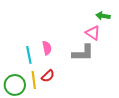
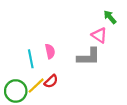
green arrow: (103, 16) -> (110, 17), turned 40
yellow line: (34, 80) -> (36, 86), turned 54

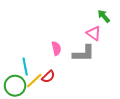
pink semicircle: (50, 51) -> (56, 48), moved
cyan line: (31, 59) -> (25, 67), moved

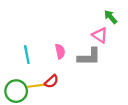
cyan line: (25, 67) -> (27, 55), moved
yellow line: (34, 81) -> (37, 86), turned 36

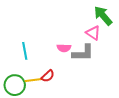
green arrow: (111, 17) -> (103, 16), size x1.5
pink semicircle: (60, 51) -> (64, 48), moved, turned 104

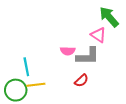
cyan line: (25, 51) -> (26, 67), moved
red semicircle: (48, 76) -> (81, 81), moved

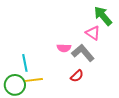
gray L-shape: (88, 56) -> (83, 53), turned -130

